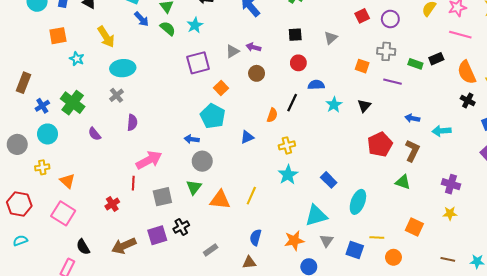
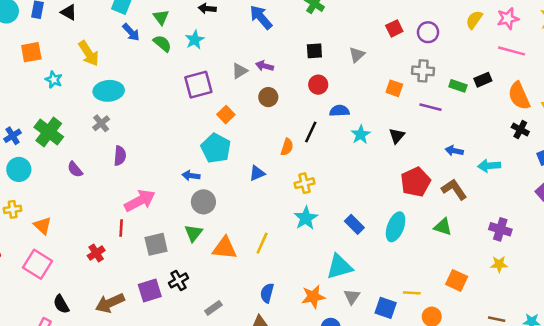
brown L-shape: (412, 151) -> (454, 189), turned -60
cyan ellipse: (358, 202) -> (396, 227), moved

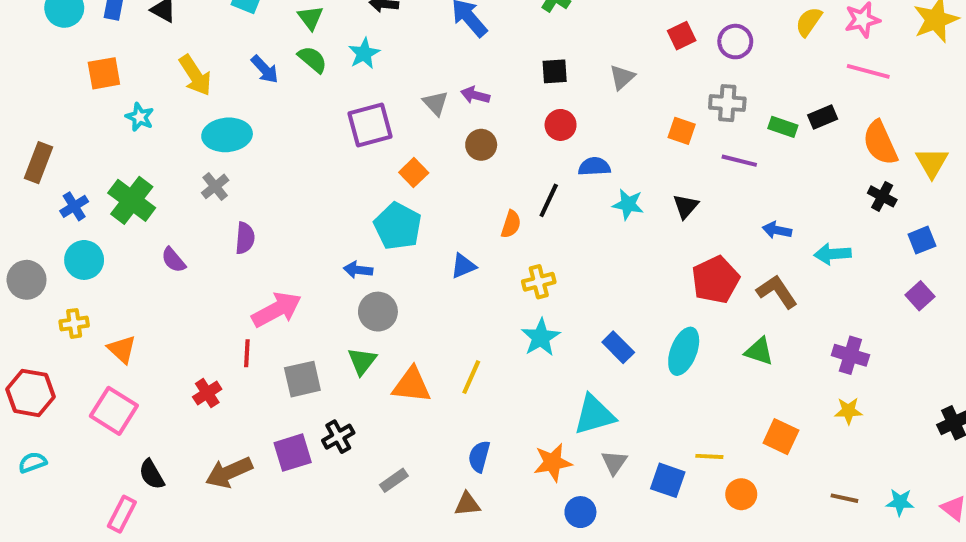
blue arrow: (131, 32) -> (265, 69), moved
gray triangle: (240, 71) -> (435, 103), turned -42
cyan star: (361, 135) -> (628, 204), turned -30

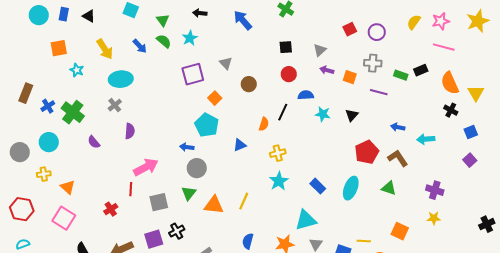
purple arrow: (475, 95) -> (327, 70), moved
blue cross: (74, 206) -> (48, 106), moved

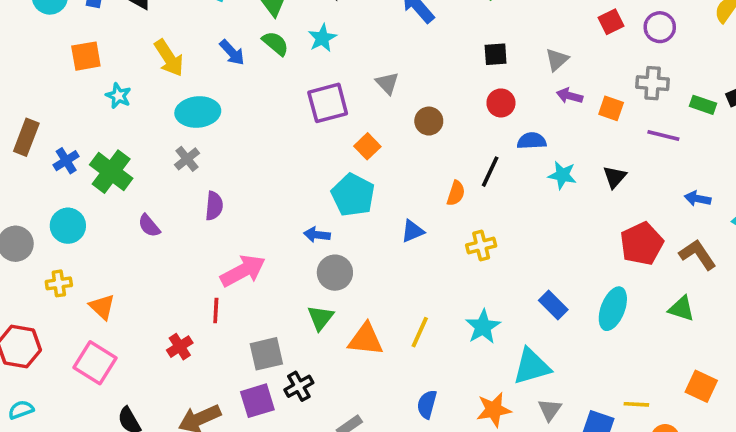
cyan star: (279, 181) -> (483, 327), moved
gray square: (159, 202) -> (266, 354), moved

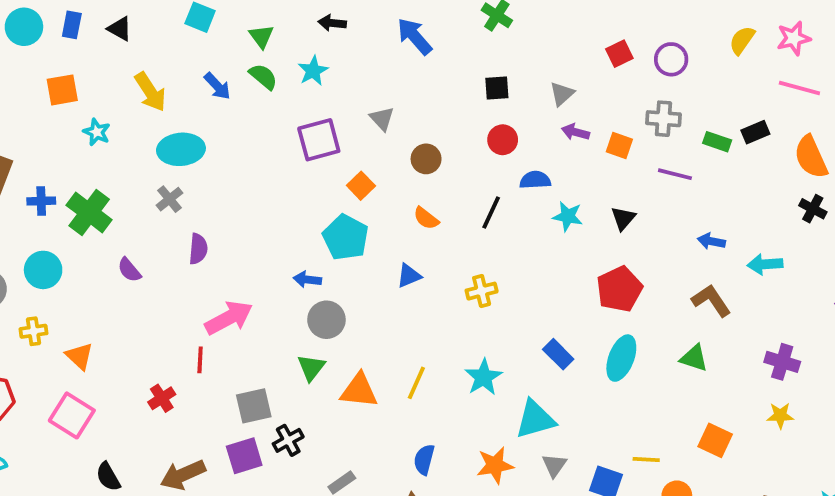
blue cross: (66, 161) -> (41, 201), turned 30
orange semicircle: (456, 193) -> (426, 218), moved, turned 110
red pentagon: (642, 244) -> (619, 289), moved

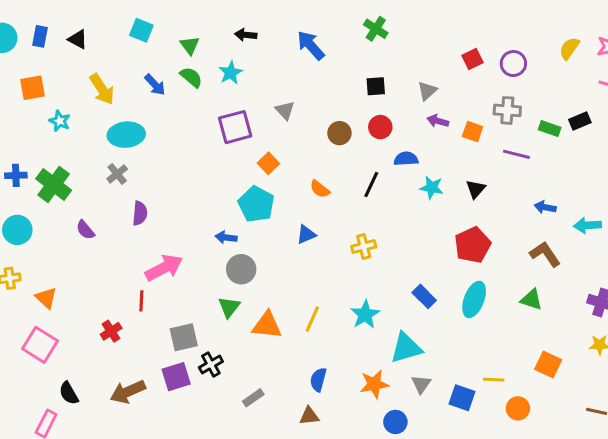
brown circle: (426, 159) -> (339, 133), moved

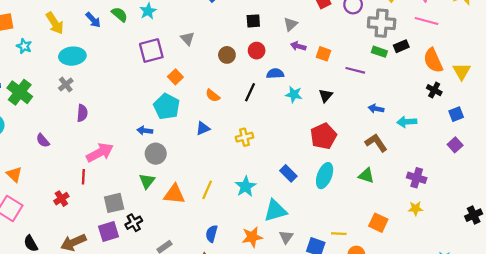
gray cross: (507, 110) -> (382, 23), moved, size x1.4
purple semicircle: (85, 230) -> (43, 140), moved

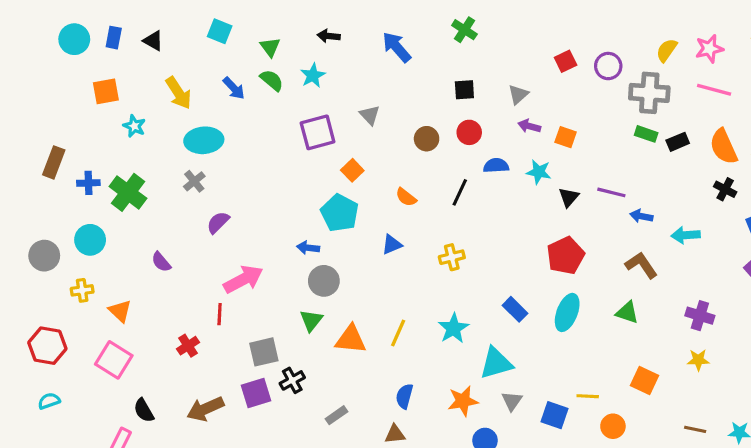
black rectangle: (401, 46) -> (678, 142), moved
purple line: (355, 70) -> (611, 192), moved
cyan star: (294, 94) -> (539, 172), moved
purple semicircle: (82, 113) -> (218, 222), turned -140

